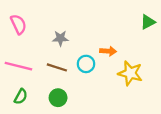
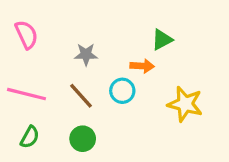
green triangle: (148, 22) -> (162, 40), moved
orange arrow: (108, 51) -> (142, 66), moved
brown line: (57, 67) -> (81, 96), turned 30

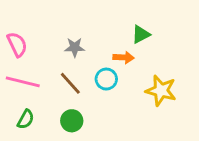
pink semicircle: (26, 35) -> (17, 44), moved

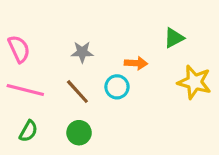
green triangle: (141, 34) -> (174, 38), moved
yellow star: (161, 91) -> (194, 82), moved

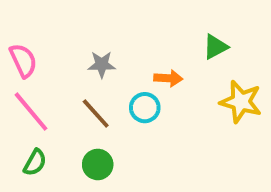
pink line: (25, 90) -> (31, 112), turned 36

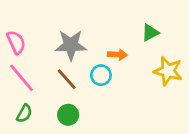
gray star: (102, 64) -> (71, 45), size x1.6

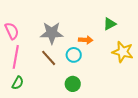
pink line: (22, 78) -> (16, 57), turned 50
green circle: (68, 115) -> (73, 84), moved

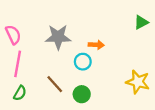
green triangle: (110, 24) -> (141, 22), moved
yellow star: (123, 52) -> (138, 82), moved
brown line: (49, 58) -> (55, 84), moved

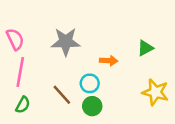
green triangle: (141, 22) -> (145, 48), moved
orange arrow: (96, 45) -> (109, 61), moved
cyan circle: (83, 62) -> (90, 83), moved

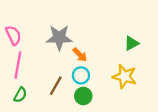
orange arrow: (109, 61) -> (80, 55), moved, turned 42
yellow star: (155, 92) -> (124, 77), moved
brown line: (62, 95) -> (56, 86), turned 72

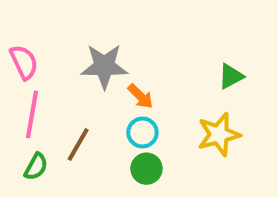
yellow star: (124, 77) -> (219, 134), turned -30
brown line: (56, 86) -> (78, 145), moved

